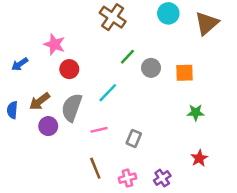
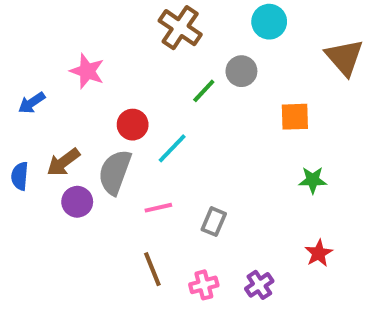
brown triangle: (207, 23) -> (344, 57), moved, turned -30
gray circle: (151, 68) -> (241, 71), moved
red circle: (69, 69) -> (133, 125), moved

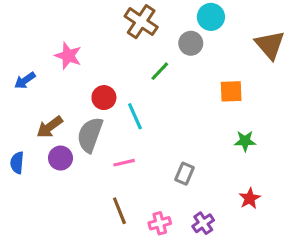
gray circle: (241, 71) -> (191, 43), moved
cyan line: (172, 148) -> (135, 116), turned -68
blue semicircle: (20, 176) -> (17, 163), moved
gray rectangle: (214, 222) -> (185, 174), moved

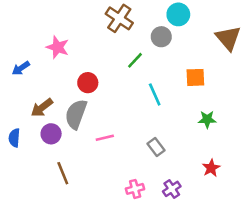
cyan line: (135, 116) -> (155, 94), moved
gray rectangle: (185, 174) -> (156, 147), turned -60
brown line: (119, 211) -> (63, 173), moved

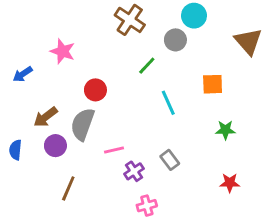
red star: (211, 168) -> (230, 183), turned 30
brown line: (63, 173) -> (68, 188), turned 45
purple cross: (172, 189) -> (134, 171), moved

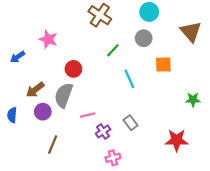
gray circle: (175, 40) -> (144, 38), moved
green star: (225, 130) -> (193, 100), moved
red star: (230, 183) -> (177, 140), size x1.5

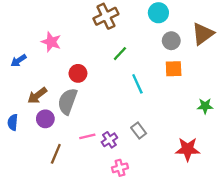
brown cross: (100, 15) -> (106, 16), turned 30
brown triangle: (191, 32) -> (203, 34), turned 35
gray circle: (144, 38) -> (171, 41), moved
pink line: (88, 115) -> (87, 136), moved

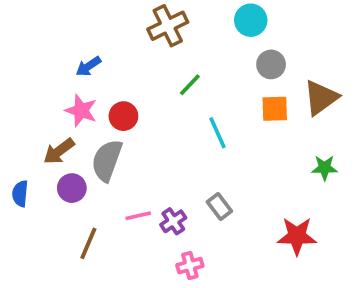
brown triangle: (203, 34) -> (321, 98), moved
pink star: (51, 42) -> (81, 111), moved
blue arrow: (19, 61) -> (88, 66), moved

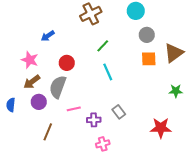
pink star: (81, 111) -> (30, 60), moved
cyan line: (218, 133) -> (108, 72), moved
pink line: (138, 216) -> (74, 109), moved
purple cross: (173, 221) -> (94, 120), turned 32

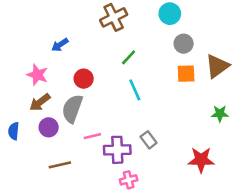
purple cross: (94, 120) -> (117, 150), size x1.5
brown line: (48, 132) -> (60, 165), turned 54

